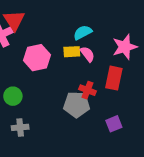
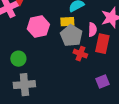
pink semicircle: (87, 54) -> (92, 30), moved, turned 40
gray pentagon: (77, 105) -> (71, 36), moved, turned 30
gray cross: (20, 127) -> (24, 85), size x1.5

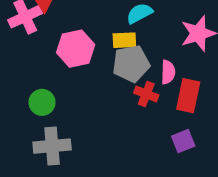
pink semicircle: (92, 30) -> (168, 72), moved
gray pentagon: (71, 36) -> (131, 64), turned 30
red rectangle: (102, 44) -> (188, 96), moved

